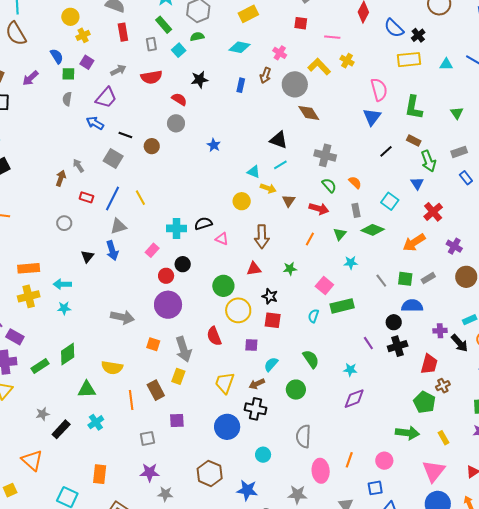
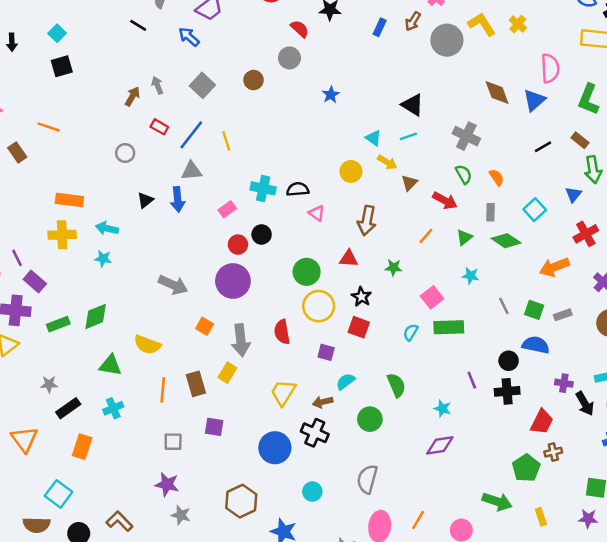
brown diamond: (309, 113) -> (497, 93), moved
black line: (125, 135) -> (138, 25), moved
orange rectangle: (100, 474) -> (82, 447), moved

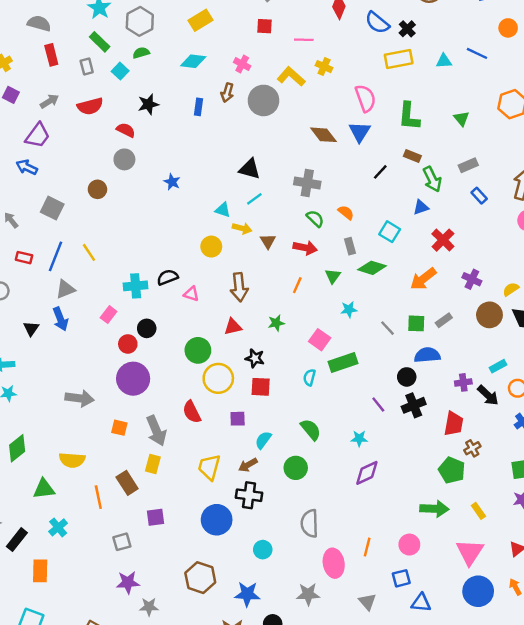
blue triangle: (573, 194) -> (421, 207), turned 49

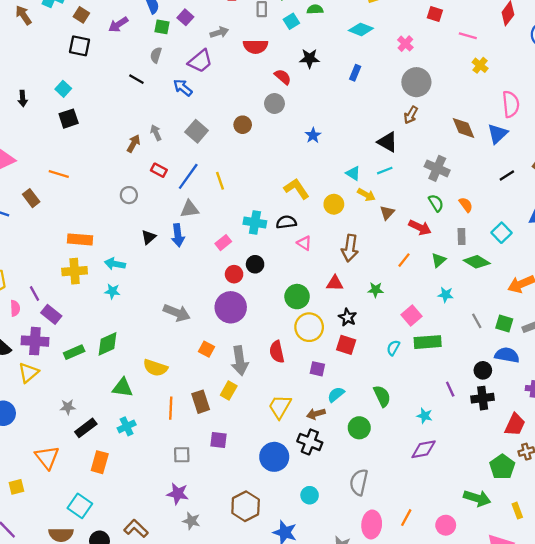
yellow L-shape: (291, 77) -> (297, 189), moved
brown arrow: (227, 93) -> (411, 115), moved

